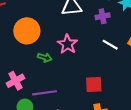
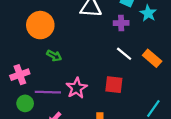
pink star: (67, 44) -> (77, 88), moved
red square: (94, 85) -> (114, 85), moved

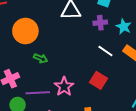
cyan star: (148, 13) -> (124, 27), moved
red square: (114, 85) -> (98, 80), turned 30

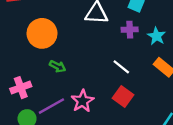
white line: (105, 51) -> (121, 67), moved
purple line: (38, 93) -> (51, 106), turned -30

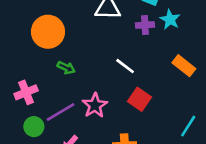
cyan star: (156, 36) -> (170, 19), moved
white line: (121, 67) -> (125, 66), moved

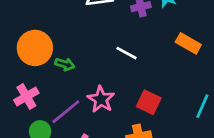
orange circle: (48, 32) -> (35, 48), moved
red square: (139, 99) -> (149, 102), moved

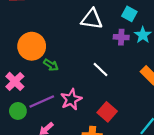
pink cross: (26, 97) -> (15, 81), turned -30

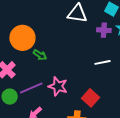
white line: (100, 70) -> (103, 62), moved, turned -56
pink star: (71, 99) -> (58, 86), turned -30

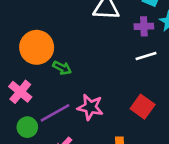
white line: (103, 62) -> (146, 56), moved
red square: (91, 98) -> (143, 107), moved

